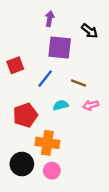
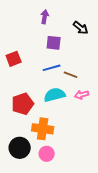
purple square: (60, 48) -> (54, 43), size x0.7
blue line: (45, 79) -> (52, 68), moved, turned 36
cyan semicircle: (61, 105) -> (55, 95), size x1.5

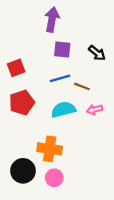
purple arrow: (45, 17) -> (52, 19), size x1.5
black arrow: (81, 28) -> (97, 53), moved
red pentagon: (23, 104) -> (22, 103), moved

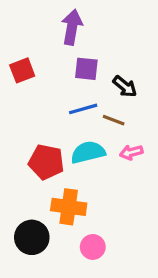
black arrow: (97, 53) -> (125, 86), moved
red square: (16, 68) -> (22, 70), moved
red pentagon: (22, 103) -> (46, 162), moved, turned 30
pink circle: (54, 178) -> (93, 247), moved

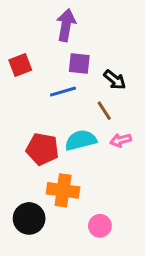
blue line: (83, 109) -> (63, 92), moved
brown line: (114, 120) -> (104, 111), turned 36
pink circle: (93, 247) -> (100, 226), moved

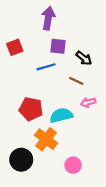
brown line: (104, 111) -> (76, 81), turned -32
cyan semicircle: (81, 140) -> (61, 115), moved
orange cross: (63, 190) -> (46, 139), turned 30

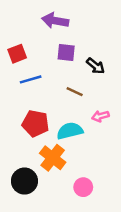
purple arrow: (48, 18) -> (55, 21), turned -90
blue line: (46, 67) -> (31, 79), moved
brown line: (76, 81) -> (75, 92), moved

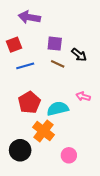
purple arrow: (55, 21) -> (29, 17), moved
brown line: (75, 92) -> (58, 64), moved
pink arrow: (100, 116) -> (83, 96), turned 32
red pentagon: (36, 123) -> (29, 103), turned 30

